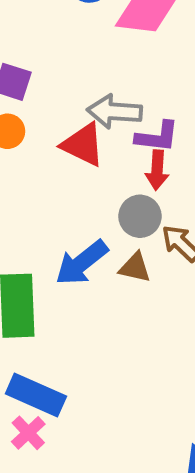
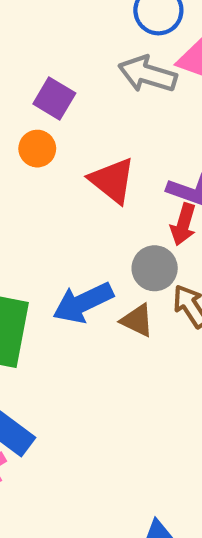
gray arrow: (114, 112) -> (147, 74), moved

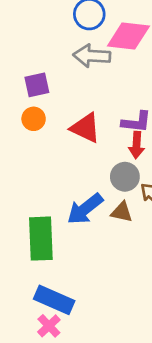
purple square: (54, 98) -> (37, 85), turned -30

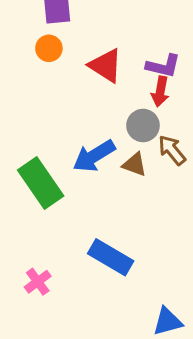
green rectangle: (41, 239) -> (41, 183), turned -39
blue rectangle: (54, 300) -> (111, 257), moved

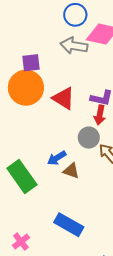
orange circle: (49, 48) -> (26, 88), size x2.0
blue arrow: (94, 156) -> (57, 158), size x0.7
brown triangle: (135, 164) -> (71, 171), moved

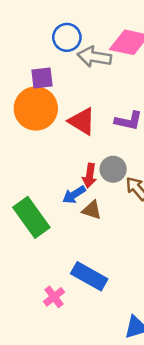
blue circle: (75, 15) -> (67, 37), moved
red arrow: (100, 115) -> (90, 176), moved
pink cross: (21, 242) -> (54, 297), moved

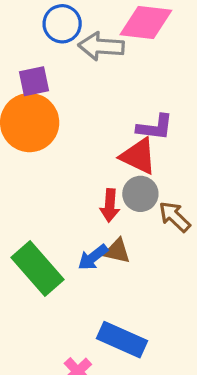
red triangle: (82, 121) -> (138, 156), moved
blue arrow: (74, 195) -> (93, 257), moved

